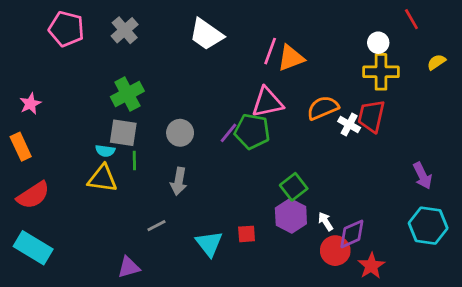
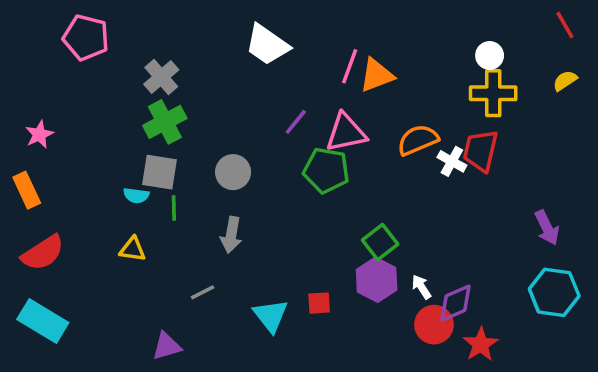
red line: (411, 19) -> (565, 25), moved
gray cross: (125, 30) -> (161, 77), moved
purple line: (229, 133) -> (296, 122), moved
yellow triangle: (102, 179) -> (133, 249), moved, size x0.7

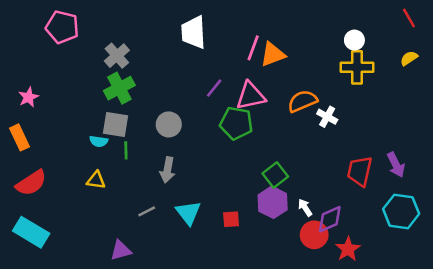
white trapezoid: (267, 45) -> (193, 32), turned 52
red trapezoid: (481, 151) -> (360, 171), moved
cyan triangle: (271, 316) -> (188, 213), moved

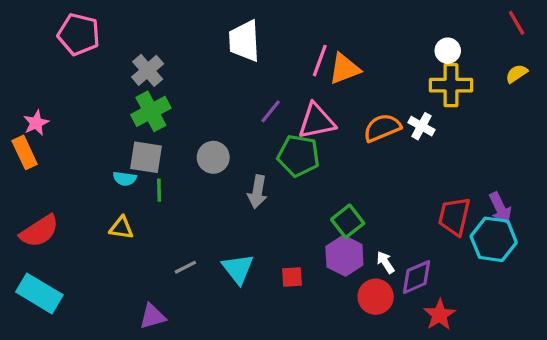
white cross: (327, 117) -> (421, 126), moved
orange rectangle: (19, 137) -> (25, 152), moved
gray arrow: (167, 170) -> (257, 192), moved
cyan hexagon: (401, 211) -> (494, 239), moved
red circle: (314, 235) -> (376, 297), moved

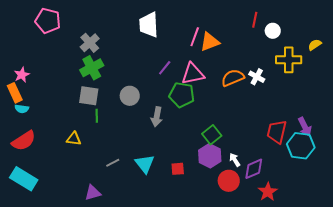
red line: (517, 23) -> (255, 20), moved, turned 42
yellow cross: (451, 85) -> (289, 60), moved
cyan semicircle: (125, 179) -> (22, 109), moved

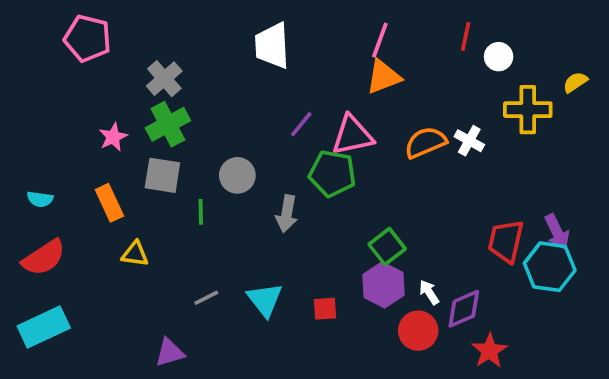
pink line: (195, 37) -> (380, 40), moved
pink star: (22, 75) -> (113, 137), moved
orange rectangle: (15, 93) -> (109, 203), moved
green line: (97, 116) -> (201, 212), moved
cyan rectangle: (24, 179) -> (44, 327), turned -56

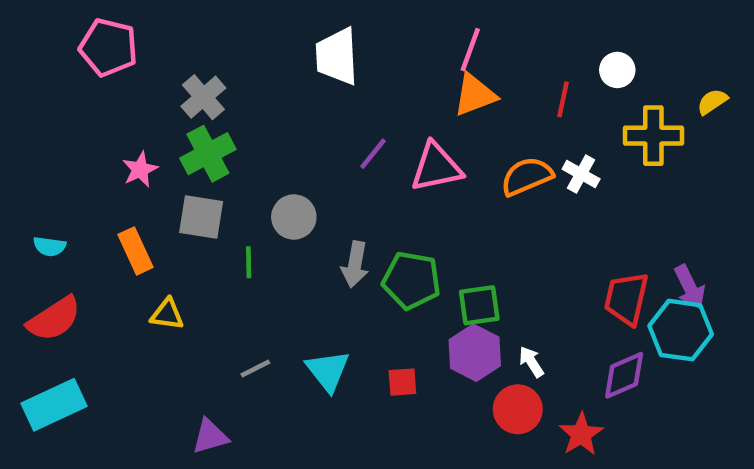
red line: (466, 37) -> (563, 99), moved
green pentagon: (332, 174) -> (411, 280), moved
green square: (387, 247) -> (479, 305), turned 30
purple diamond: (464, 309) -> (624, 375), moved
red star: (489, 351) -> (581, 434), moved

